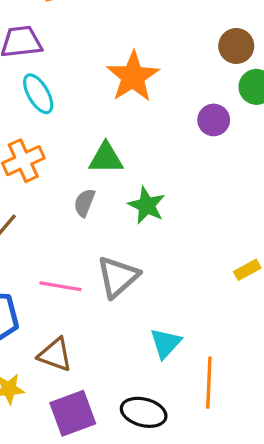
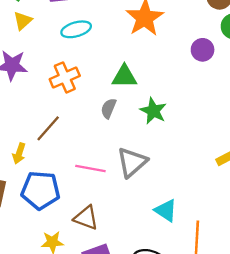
cyan ellipse: (38, 94) -> (76, 29), turned -76
cyan triangle: (166, 343) -> (166, 211), turned -40

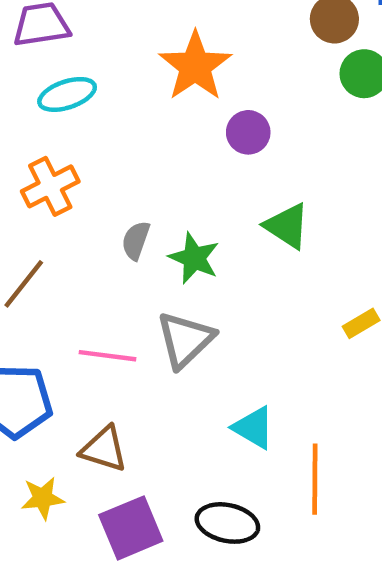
purple circle: (203, 50) -> (248, 132), moved
green triangle: (124, 76) -> (287, 226), moved, turned 36
green star: (153, 111) -> (194, 258), moved

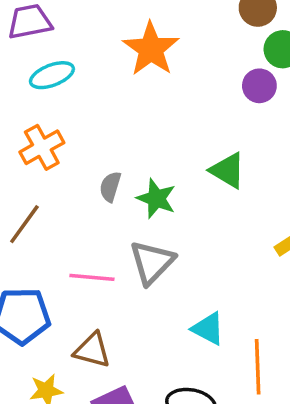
purple circle: (248, 132) -> (259, 86), moved

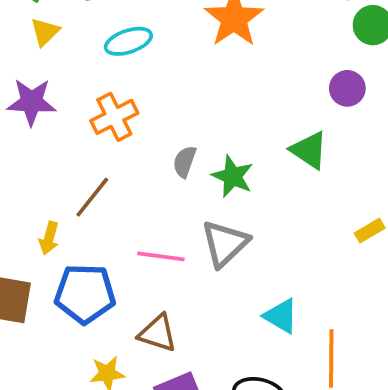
purple circle: (259, 86) -> (347, 88), moved

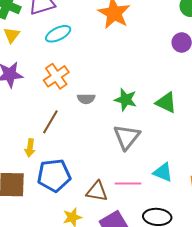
green triangle: (309, 150) -> (166, 103), moved
gray semicircle: (185, 162) -> (86, 99), moved, turned -102
pink line: (161, 256) -> (128, 183), moved

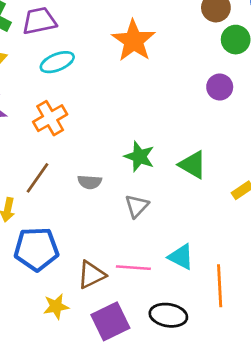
gray semicircle: (86, 99) -> (90, 182), moved
gray triangle: (127, 137) -> (137, 206), size x0.7
brown triangle: (97, 191) -> (91, 275), turned -40

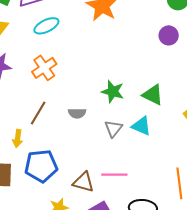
cyan triangle: (181, 257) -> (141, 126), moved
brown triangle: (91, 275) -> (83, 182), turned 45

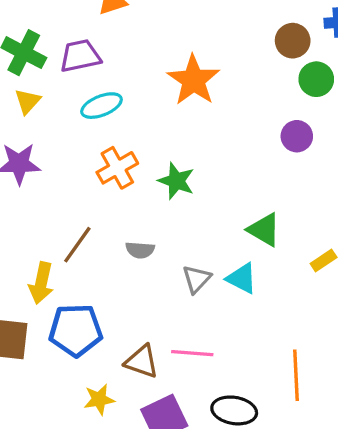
orange cross: (44, 68) -> (117, 168), moved
green star: (113, 92) -> (176, 181), moved
yellow arrow: (18, 138) -> (41, 283), size x1.4

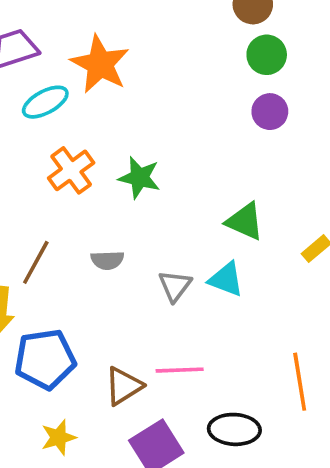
green circle: (316, 79) -> (267, 55), moved
orange star: (193, 80) -> (100, 64), moved
brown triangle: (142, 361) -> (124, 386), turned -45
yellow star: (99, 399) -> (59, 437), moved

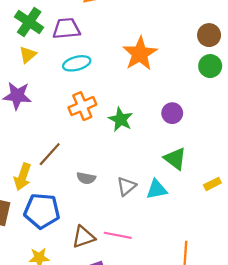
orange star: (100, 64) -> (140, 54), moved
purple circle: (270, 112) -> (172, 113), moved
gray semicircle: (107, 260) -> (86, 178), moved
cyan triangle: (226, 279) -> (157, 189), turned -45

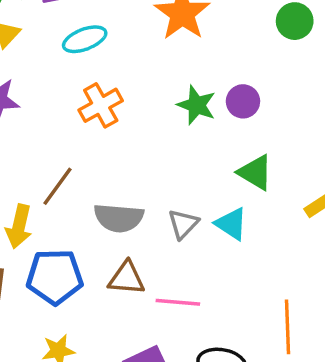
green star: (121, 119) -> (197, 105), moved
gray semicircle: (86, 178) -> (119, 218), size x1.6
cyan triangle: (157, 189) -> (231, 224), turned 50
brown triangle: (83, 237) -> (127, 278), moved, turned 30

